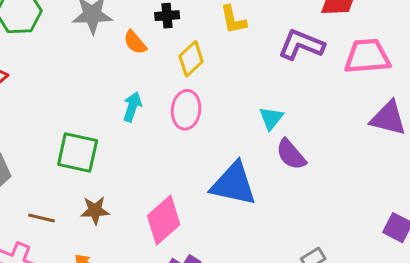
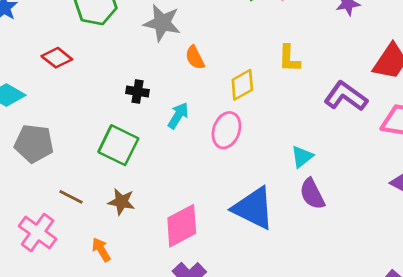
black cross: (167, 16) -> (138, 92), moved

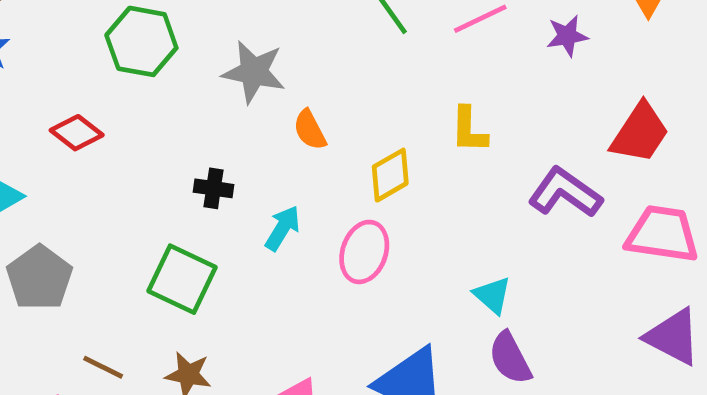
gray pentagon: (34, 143) -> (39, 278), turned 30
cyan triangle: (302, 157) -> (492, 295), turned -40

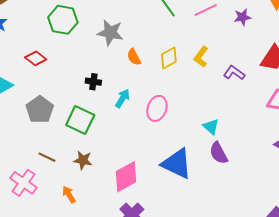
yellow L-shape: (469, 130) -> (201, 57), turned 35
yellow diamond: (390, 175) -> (169, 58), moved
purple L-shape: (565, 193) -> (234, 73), moved, size x0.7
gray pentagon: (39, 278) -> (40, 110), moved

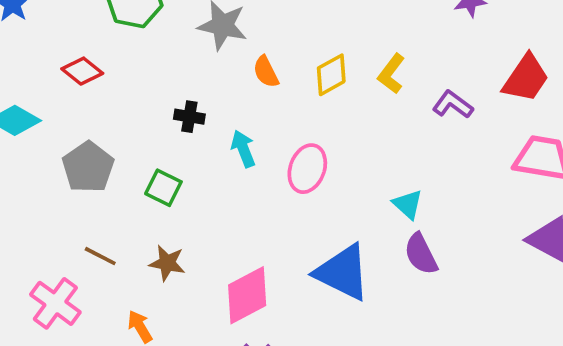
cyan arrow: (123, 98) -> (243, 149), turned -54
green square: (80, 120) -> (163, 188), size x0.7

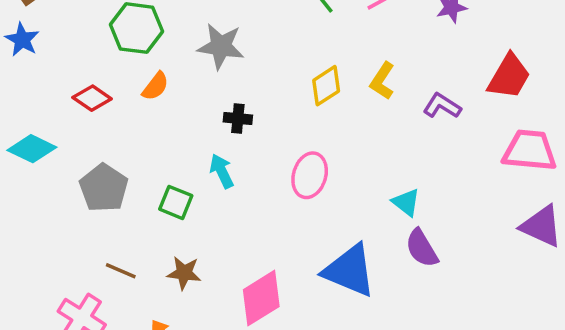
orange semicircle: (266, 72) -> (155, 86), moved, turned -112
black cross: (189, 117) -> (238, 119), moved
cyan arrow: (243, 149) -> (222, 171), moved

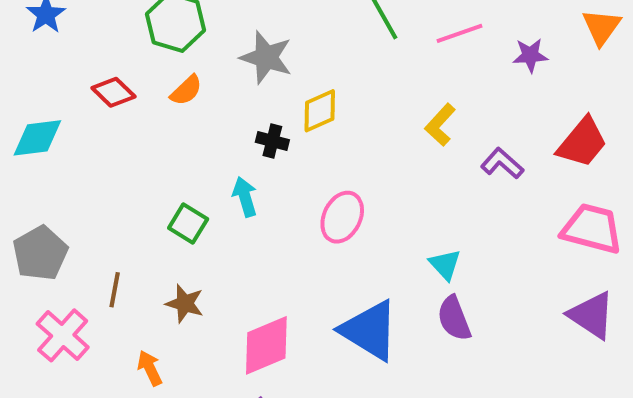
yellow diamond: (326, 86) -> (320, 111), moved
cyan diamond: (32, 149) -> (37, 138), turned -42
gray pentagon: (104, 188) -> (40, 253), moved
brown line: (121, 271) -> (115, 290), turned 68

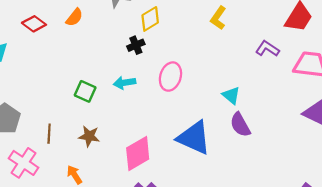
black cross: (272, 141) -> (136, 45), moved, turned -30
purple L-shape: (502, 163) -> (267, 49), moved
cyan arrow: (245, 197) -> (125, 83), moved, turned -75

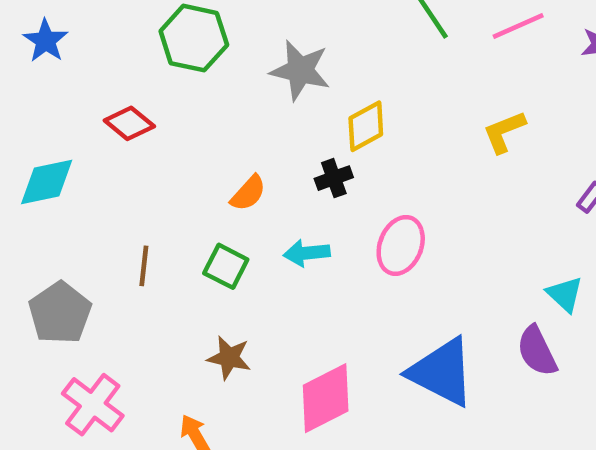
orange semicircle: (74, 17) -> (248, 193), moved
yellow L-shape: (218, 18) -> (504, 132), turned 30
cyan triangle: (231, 95) -> (565, 294), moved
brown line: (49, 134) -> (144, 266), moved

